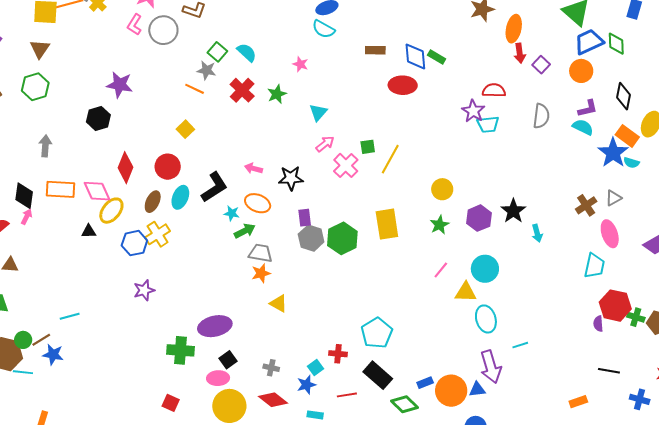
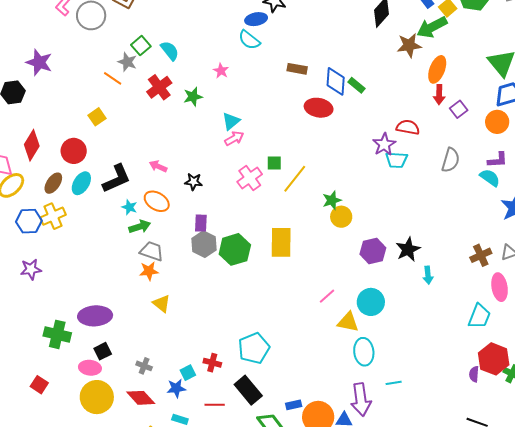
pink arrow: (325, 144) -> (234, 138), moved
black star: (291, 178) -> (194, 182), size x0.7
green star: (439, 225) -> (332, 200), moved

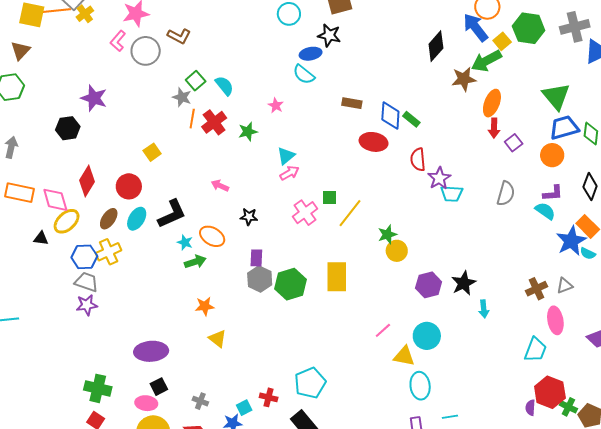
orange line: (113, 78) -> (192, 119), moved, turned 66
red semicircle: (408, 127) -> (418, 159), moved, turned -105
pink arrow: (158, 166) -> (220, 186), moved
gray trapezoid: (152, 251) -> (86, 282), moved
green cross: (57, 334) -> (98, 388), moved

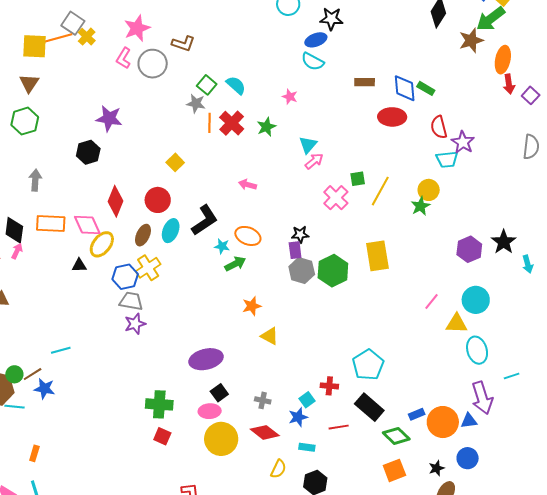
cyan trapezoid: (452, 194) -> (447, 159), moved
black star: (249, 217) -> (300, 234), moved
yellow circle: (397, 251) -> (429, 190), moved

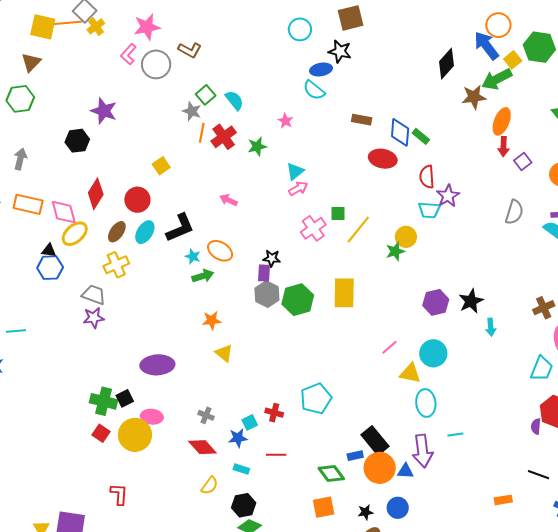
blue hexagon: (125, 277) -> (50, 268), moved
black square: (219, 393) -> (125, 398), moved
black rectangle: (369, 407) -> (375, 441), moved
yellow circle: (221, 439) -> (135, 435), moved

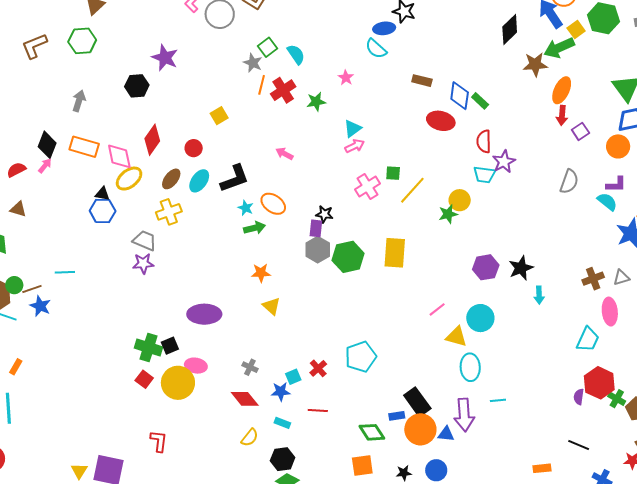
red circle: (137, 200) -> (194, 148), size x0.7
red cross: (274, 413) -> (318, 368), turned 30

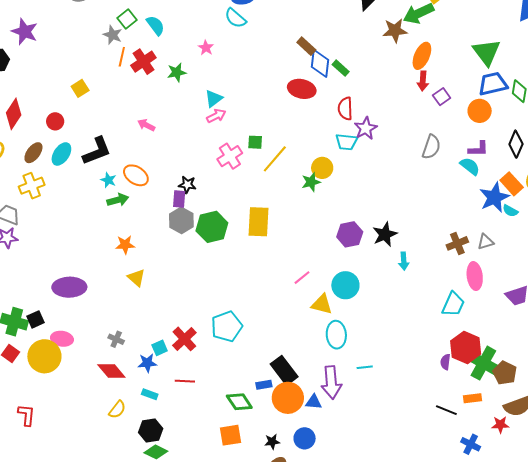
brown rectangle: (422, 81) -> (306, 46), moved, turned 30
red cross: (318, 368) -> (184, 339), size x1.4
green cross: (617, 399) -> (483, 363), size x1.8
orange rectangle: (542, 468) -> (472, 398), moved

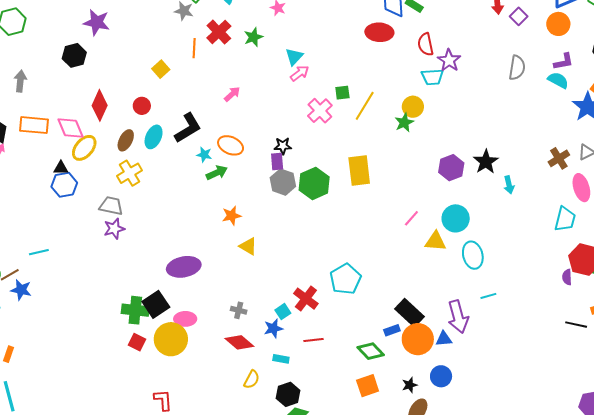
orange line: (122, 57) -> (194, 48), moved
pink arrow: (146, 125) -> (232, 94), turned 120
black square: (36, 319) -> (156, 304), size x1.5
cyan ellipse: (336, 335) -> (473, 255), moved

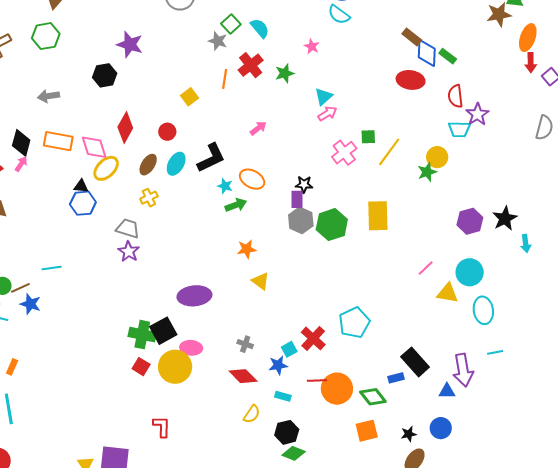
gray arrow: (20, 81) -> (48, 96), turned -110
yellow cross: (130, 173) -> (149, 198), size x0.7
purple star: (114, 229) -> (129, 251), turned -30
orange circle: (418, 339) -> (337, 389), moved

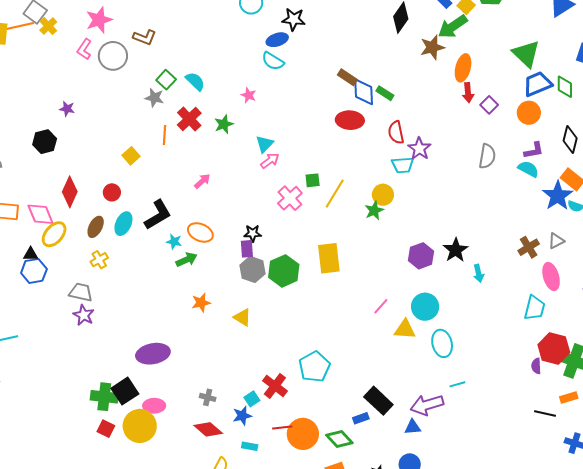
purple star: (130, 44) -> (67, 109), size x0.6
yellow triangle: (261, 281) -> (242, 317), moved
purple arrow: (463, 370) -> (427, 405), turned 88

